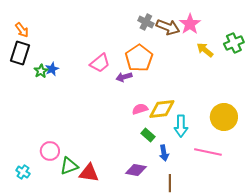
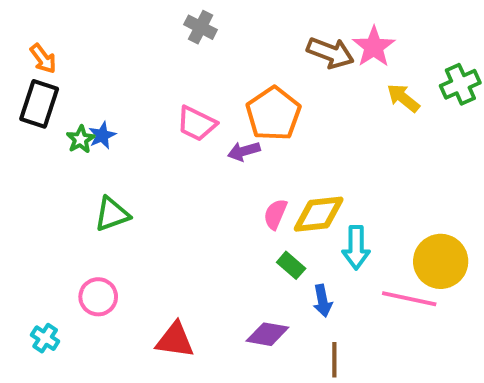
gray cross: (146, 22) -> (201, 27), moved
pink trapezoid: (100, 63) -> (197, 124), turned 65
pink semicircle: (140, 109) -> (275, 214), turned -49
yellow circle: (224, 117) -> (441, 261), moved
green triangle: (69, 166) -> (112, 214), moved

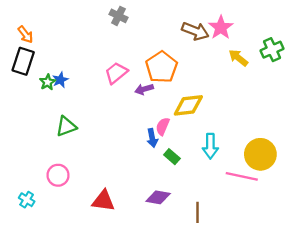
pink trapezoid: (197, 124) -> (116, 73), turned 115
yellow diamond: (319, 214) -> (188, 105), moved
blue arrow: (323, 301) -> (152, 138), moved

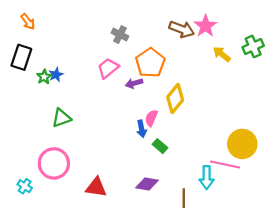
gray cross: (118, 16) -> (120, 35), moved
orange arrow: (25, 34) -> (28, 22), moved
yellow diamond: (188, 105) -> (175, 98), turned -44
cyan arrow: (210, 146) -> (207, 178), moved
pink circle: (58, 175) -> (54, 163), size x1.5

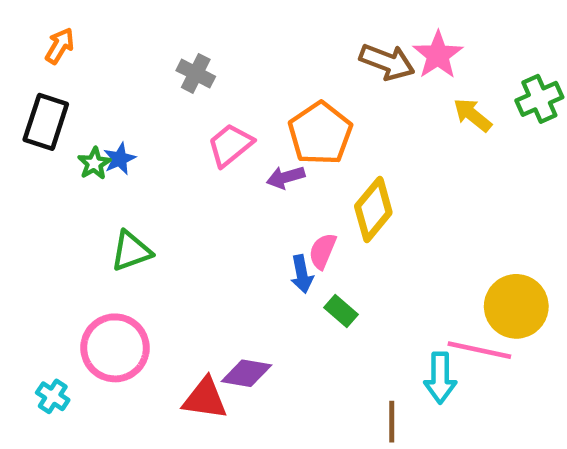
orange arrow: (28, 22) -> (60, 46), turned -112
gray cross: (120, 35) -> (196, 73), moved
purple diamond: (147, 184) -> (246, 373), moved

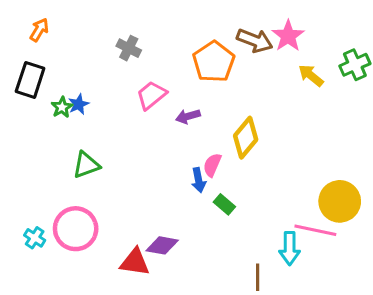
orange pentagon: (320, 133) -> (214, 62), moved
cyan cross: (53, 396) -> (35, 238), moved

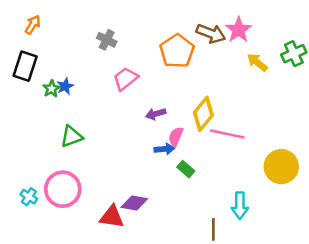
purple arrow: (188, 116) -> (156, 114), moved
blue arrow: (199, 180) -> (164, 149), turned -84
pink line: (315, 230) -> (227, 134), moved

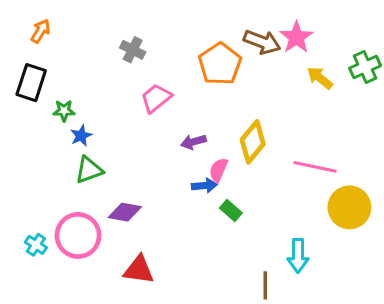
blue star: (65, 86) -> (81, 136), moved
green star: (51, 89) -> (64, 111), turned 30
pink line: (227, 134) -> (315, 167), moved
purple diamond: (134, 203) -> (125, 212), moved

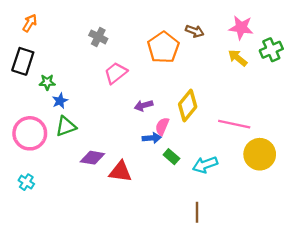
pink star: (296, 37) -> (241, 28), moved, turned -30
brown arrow: (262, 42) -> (195, 31), size x0.7
pink circle: (78, 235) -> (30, 133), moved
cyan arrow: (298, 256) -> (205, 165), moved, turned 70
red triangle: (139, 270) -> (120, 172), moved

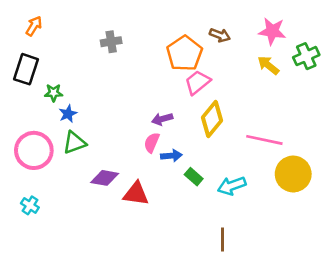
gray cross: (98, 37) -> (111, 42), turned -36
pink trapezoid: (116, 73) -> (198, 82), moved
pink semicircle: (162, 126) -> (152, 143), moved

